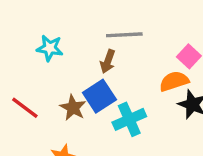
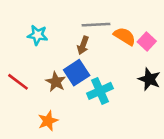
orange semicircle: (174, 81) -> (125, 36), moved, turned 50

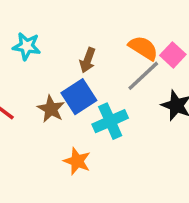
gray line: (96, 25) -> (143, 76), moved, turned -40
orange star: (48, 121) -> (77, 161), moved, turned -30

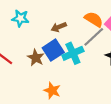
brown arrow: (88, 60) -> (59, 27), turned 48
cyan cross: (110, 121) -> (73, 53), moved

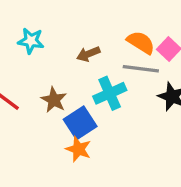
gray line: (94, 37) -> (141, 69), turned 50
blue square: (53, 50) -> (80, 123), moved

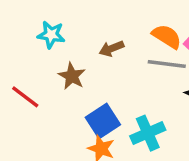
cyan cross: (110, 93) -> (148, 133), moved
brown star: (54, 100) -> (72, 76), moved

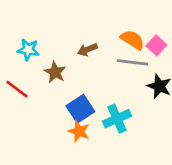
cyan star: (51, 35) -> (28, 50), moved

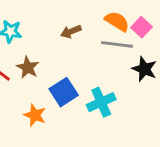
brown star: (55, 72) -> (28, 68), moved
orange star: (79, 131) -> (35, 115), moved

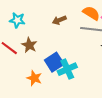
cyan cross: (101, 102) -> (67, 69), moved

